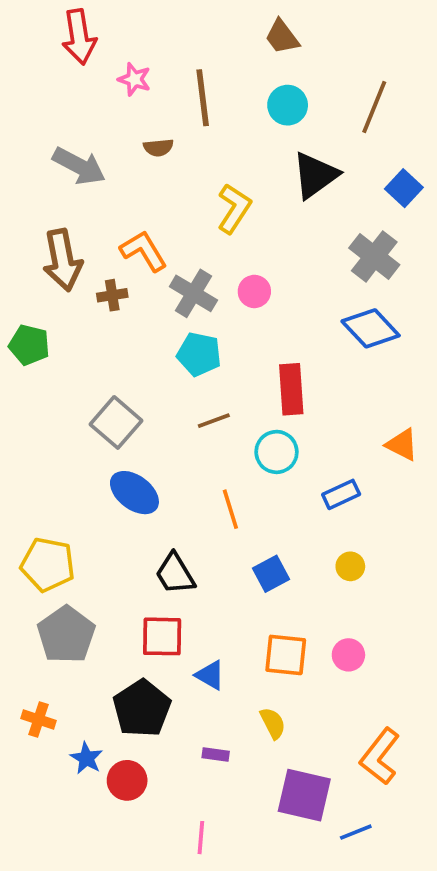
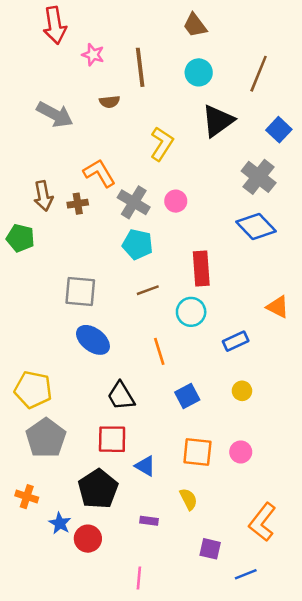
brown arrow: (62, 260) -> (43, 196), moved, size x0.7
gray square: (116, 422) -> (80, 291), turned -36
purple square: (304, 795) -> (210, 549), size x0.6

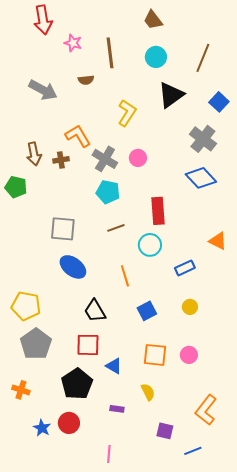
blue star: (60, 523) -> (42, 428), moved

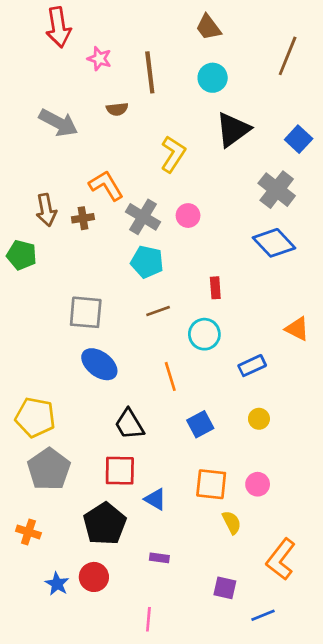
brown line: (203, 58) -> (288, 56), moved
red rectangle: (158, 211) -> (215, 288), size x0.6
yellow semicircle: (148, 392) -> (232, 522), moved

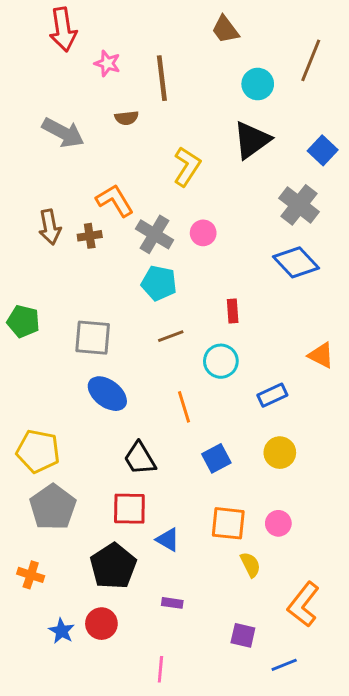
cyan circle: (213, 78) -> (258, 84), moved
green pentagon: (22, 255) -> (23, 321), moved
yellow circle: (259, 419) -> (280, 453), size x1.4

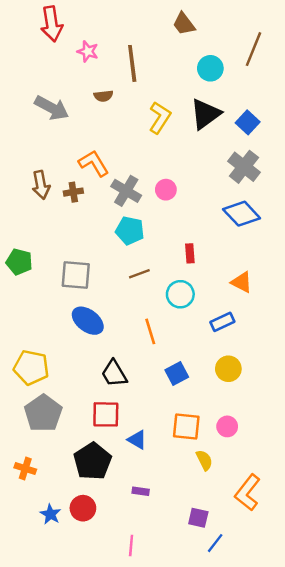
blue square: (323, 150) -> (248, 122), moved
yellow L-shape: (187, 167) -> (160, 118), moved
orange triangle: (321, 355) -> (242, 282), moved
blue line: (284, 665) -> (215, 543), moved, turned -30

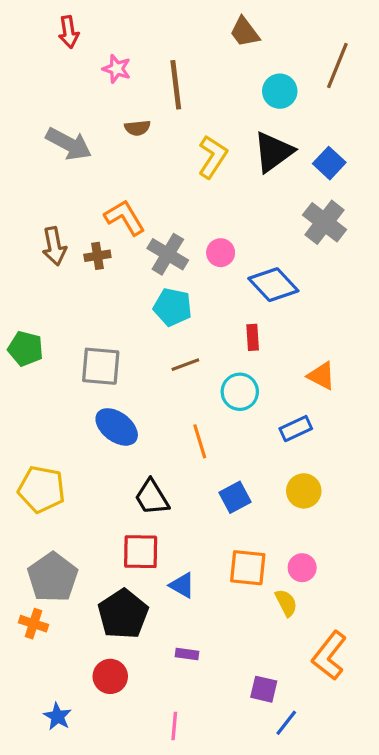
red arrow: (52, 24) -> (69, 32), size x0.7
blue diamond: (242, 214) -> (273, 285), moved
gray pentagon: (43, 413) -> (53, 577), moved
yellow semicircle: (204, 460) -> (286, 603), moved
blue star: (50, 514) -> (57, 716), moved

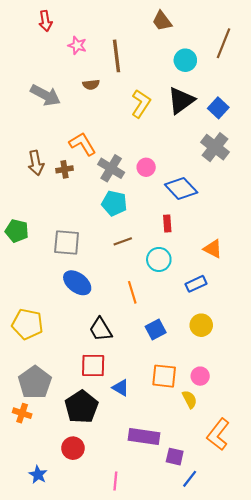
purple rectangle: (187, 654) -> (144, 436), moved, size x2.0

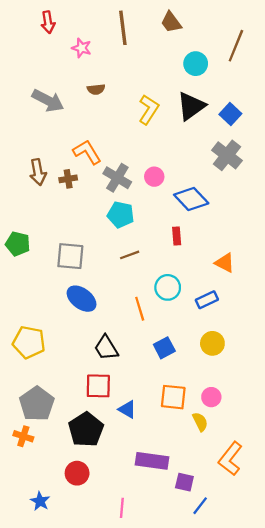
brown line: (116, 56) -> (123, 28), moved
cyan circle: (159, 259) -> (168, 287), moved

